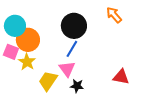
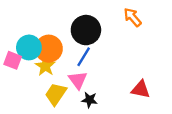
cyan circle: (15, 26) -> (29, 47), moved
orange circle: (28, 40) -> (49, 49), moved
yellow star: (27, 62) -> (45, 66), moved

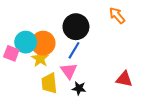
yellow trapezoid: (56, 94) -> (49, 83), turned -40

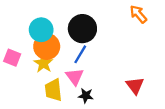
orange arrow: (117, 15) -> (138, 14), moved
cyan circle: (26, 42) -> (41, 30), moved
red triangle: (124, 79) -> (135, 86), turned 42

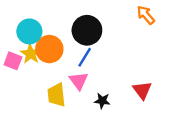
cyan circle: (41, 30) -> (29, 31), moved
yellow star: (43, 63) -> (31, 54), moved
black star: (86, 96) -> (102, 101), moved

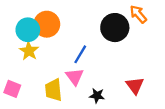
black circle: (87, 30) -> (115, 28), moved
orange circle: (49, 49) -> (47, 24), moved
pink square: (13, 61) -> (12, 89), moved

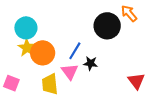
orange circle: (47, 24) -> (43, 53), moved
red triangle: (135, 86) -> (136, 81), moved
black star: (97, 96) -> (90, 63), moved

